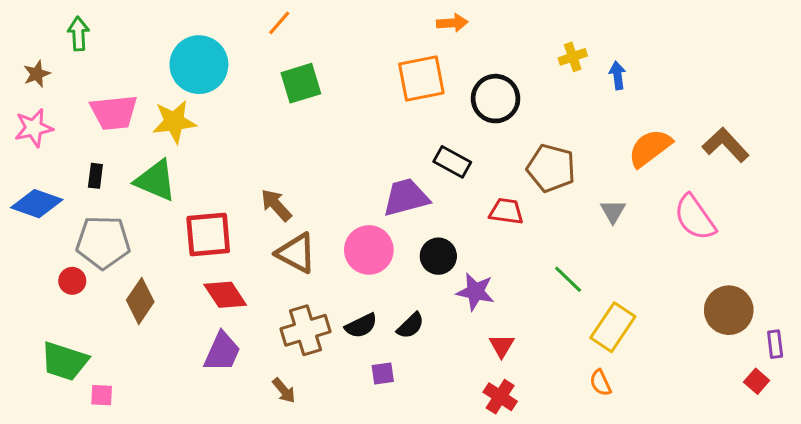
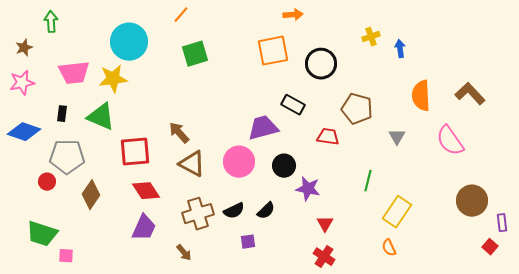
orange semicircle: (650, 148) -> (421, 96), turned -56
green line: (568, 279) -> (368, 181), turned 60

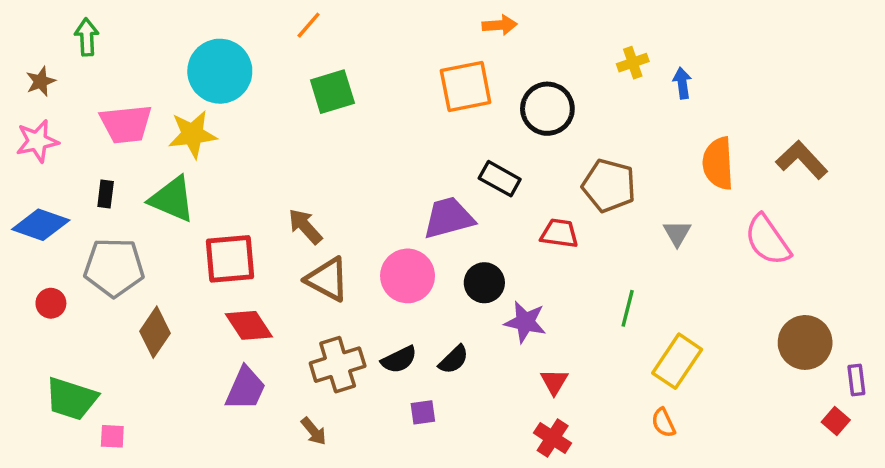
red circle: (47, 182) -> (51, 303), moved

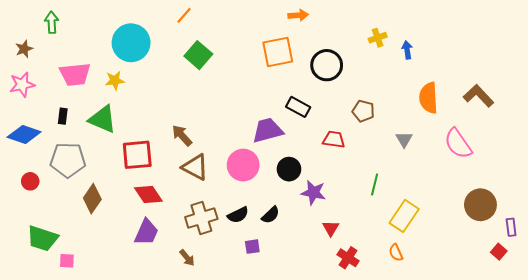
green square: (332, 92) -> (198, 55), turned -32
yellow star: (193, 134) -> (115, 80), size x0.7
brown pentagon: (609, 185) -> (363, 111), size x0.7
red cross: (553, 438) -> (348, 258), moved

